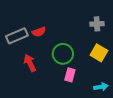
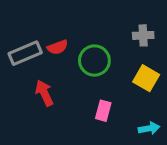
green circle: (63, 54) -> (94, 61), moved

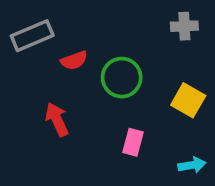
gray cross: (143, 35) -> (184, 26), moved
gray rectangle: (25, 53) -> (32, 36), moved

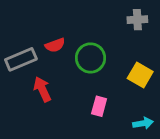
gray rectangle: (32, 36) -> (21, 59), moved

